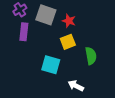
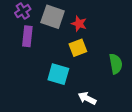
green semicircle: (91, 56) -> (116, 64), moved

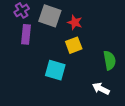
white arrow: (87, 98) -> (101, 89), moved

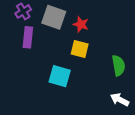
yellow square: (74, 45) -> (80, 49), turned 35
white arrow: (101, 89) -> (120, 100), moved

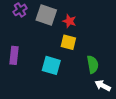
purple rectangle: (28, 37) -> (14, 55), moved
green semicircle: (118, 65) -> (93, 64), moved

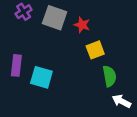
yellow square: (68, 42) -> (95, 50), moved, turned -35
cyan square: (51, 65) -> (41, 77), moved

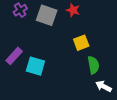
red star: (82, 25) -> (73, 10), moved
purple rectangle: (16, 65) -> (14, 56), turned 36

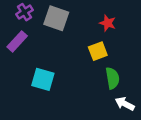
red star: (73, 10) -> (108, 23), moved
purple rectangle: (14, 56) -> (17, 41), moved

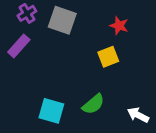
green semicircle: (112, 78) -> (93, 104), moved, turned 60
cyan square: (43, 79) -> (51, 111), moved

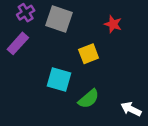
yellow square: (108, 57) -> (89, 54), moved
cyan square: (51, 111) -> (59, 79), moved

